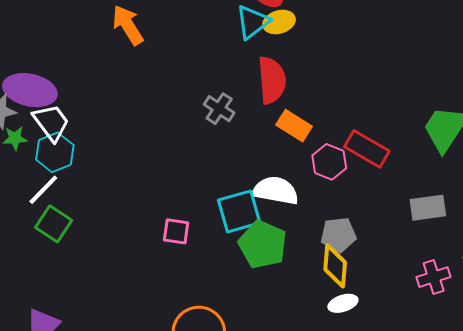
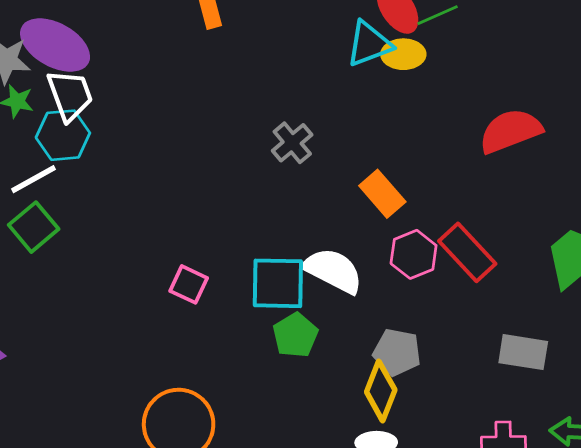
red semicircle: (272, 80) -> (510, 131), moved, turned -123
green pentagon: (263, 244) -> (295, 335), size x0.7

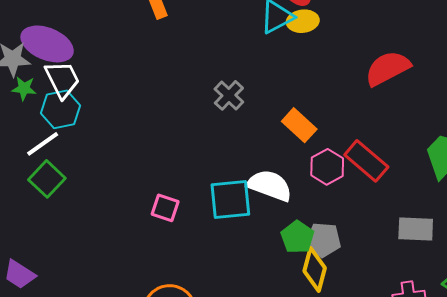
green pentagon: (295, 335) -> (297, 237), moved

